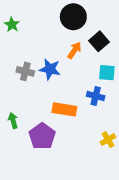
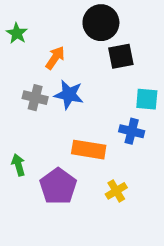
black square: (99, 41) -> (121, 56), moved, turned 30
orange arrow: (74, 50) -> (55, 58), moved
yellow cross: (108, 140) -> (116, 191), moved

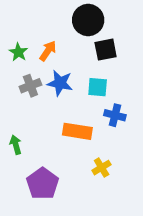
green star: (17, 33) -> (18, 52), moved
gray cross: (35, 98) -> (30, 86), turned -35
cyan square: (147, 99) -> (98, 87), moved
purple pentagon: (58, 186) -> (43, 184), moved

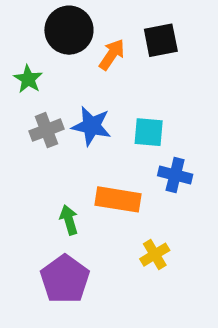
black circle: (88, 20) -> (69, 30), moved
black square: (106, 50) -> (161, 40), moved
orange arrow: (48, 51) -> (112, 55), moved
green arrow: (16, 145) -> (69, 220), moved

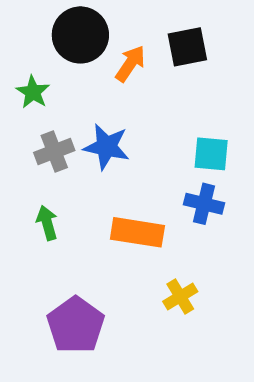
cyan square: (149, 132) -> (211, 154), moved
green arrow: (69, 220) -> (47, 223), moved

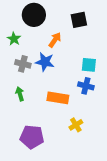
orange arrow: (130, 64) -> (55, 40), moved
gray cross: (54, 151) -> (23, 64), turned 35
purple pentagon: (76, 325) -> (32, 137), turned -30

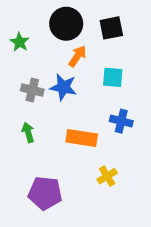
black circle: (34, 15) -> (66, 24), moved
green star: (14, 39) -> (20, 42), moved
cyan square: (89, 65) -> (113, 77), moved

